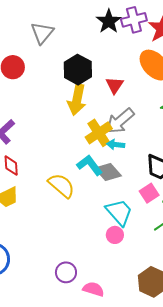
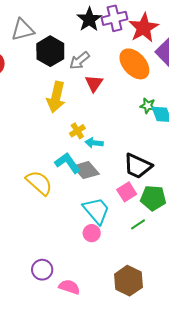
gray triangle: (42, 33) -> (23, 30), turned 35
black hexagon: (78, 70) -> (50, 51), moved
gray arrow: (120, 121) -> (79, 61), moved, size x0.7
yellow cross: (99, 133) -> (77, 131), size x0.6

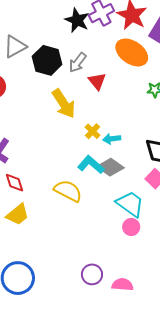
yellow arrow: (56, 97) -> (64, 104), turned -32

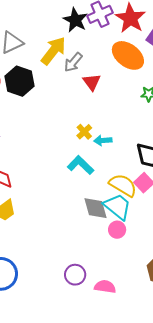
black hexagon: (47, 60) -> (19, 81), moved
yellow arrow: (64, 104) -> (53, 51), moved, turned -112
gray diamond: (110, 167) -> (96, 208), moved, turned 36
yellow semicircle: (68, 191) -> (123, 185), moved

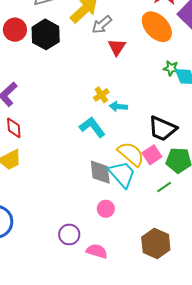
pink circle: (117, 230) -> (106, 209), moved

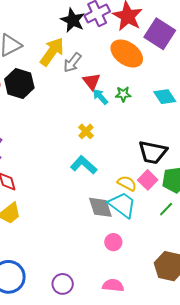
green star: (171, 68) -> (123, 94), moved
cyan arrow: (118, 106) -> (100, 97), moved, turned 54
yellow semicircle: (131, 154) -> (127, 183), size x0.7
purple circle: (69, 235) -> (63, 284), moved

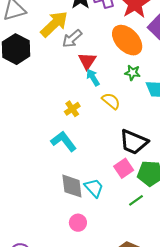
green star: (123, 94) -> (132, 73), moved
yellow semicircle: (127, 183) -> (111, 101), moved
cyan trapezoid: (122, 205) -> (94, 188), size x0.7

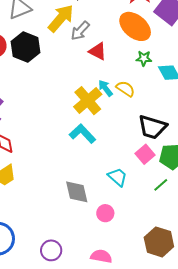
red triangle: (87, 61) -> (98, 51), turned -30
cyan arrow: (93, 77) -> (105, 88), moved
yellow cross: (72, 109) -> (88, 101), size x1.8
gray diamond: (72, 186) -> (77, 192), moved

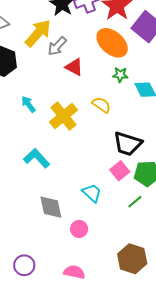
cyan arrow: (105, 88) -> (28, 104), moved
cyan L-shape: (82, 134) -> (37, 158), moved

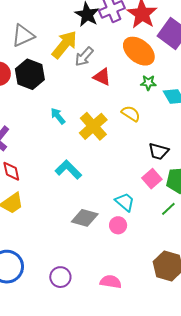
black trapezoid: (128, 144) -> (159, 151), size x0.7
gray diamond: (51, 207) -> (85, 218), turned -60
pink circle: (79, 229) -> (118, 225), moved

